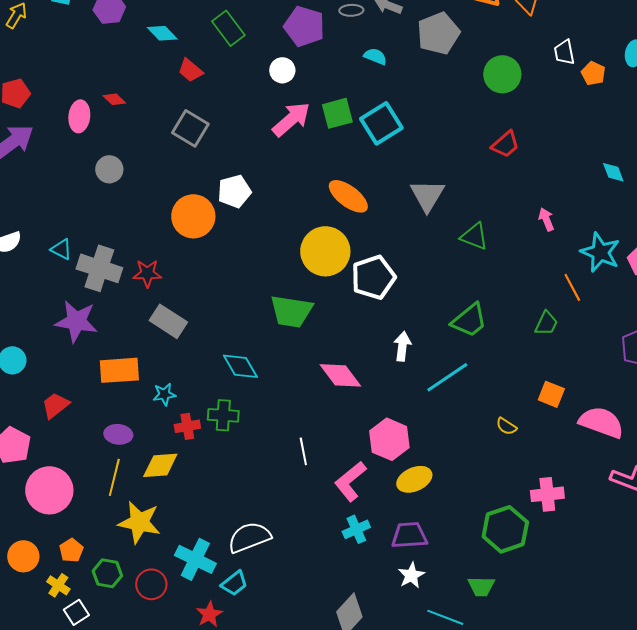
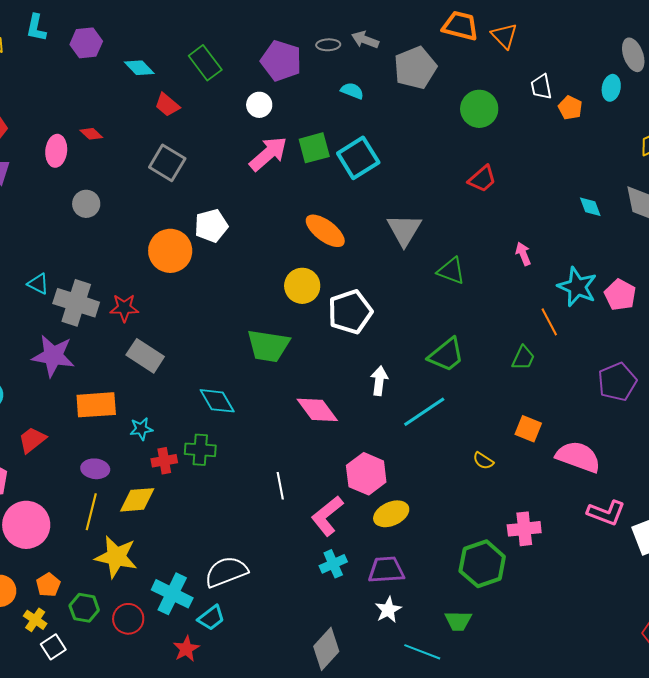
yellow circle: (325, 251) -> (302, 286), size x0.7

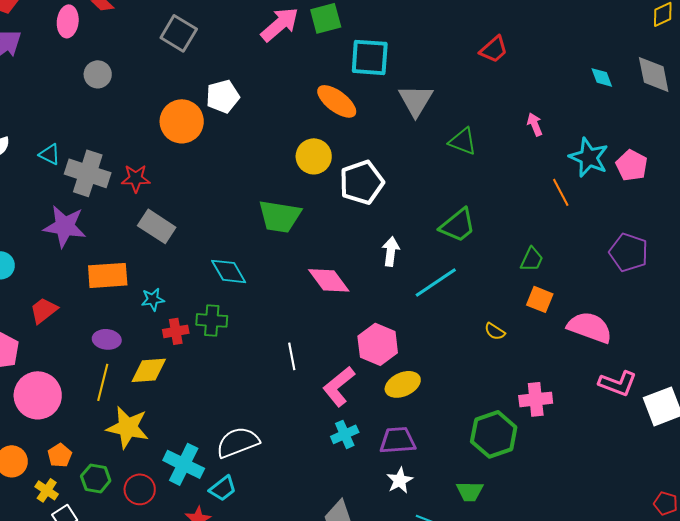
cyan square: (358, 158) -> (370, 57), moved, turned 36
green trapezoid: (523, 358) -> (532, 259), moved
purple pentagon: (617, 382) -> (629, 252), turned -30

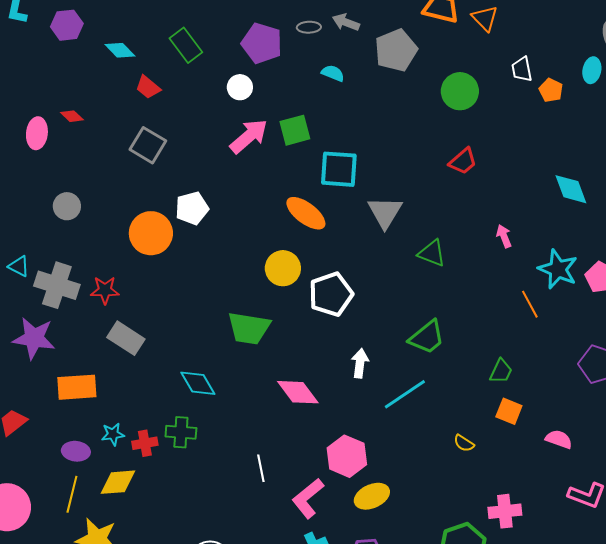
gray circle: (98, 74) -> (67, 206), moved
cyan diamond: (602, 77) -> (571, 189), size x1.5
cyan star: (153, 299) -> (113, 434), moved
pink semicircle: (590, 327) -> (559, 439), size x0.6

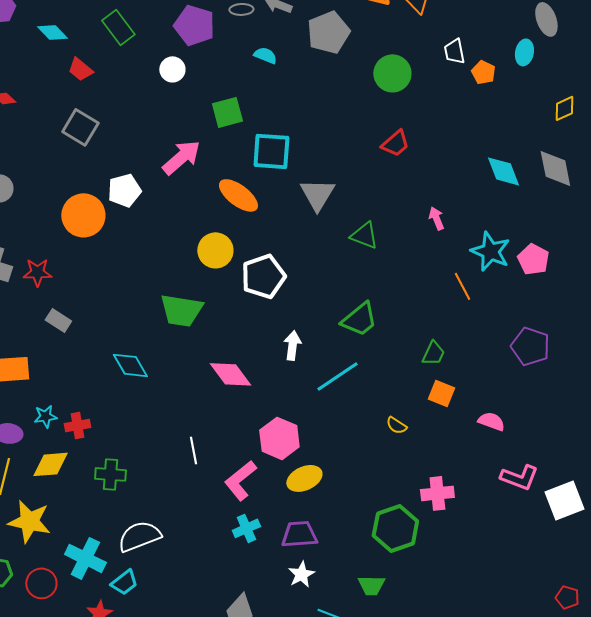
pink arrow: (249, 136) -> (181, 157), moved
gray rectangle: (126, 338) -> (58, 320), size x0.7
green cross: (181, 432) -> (110, 474), moved

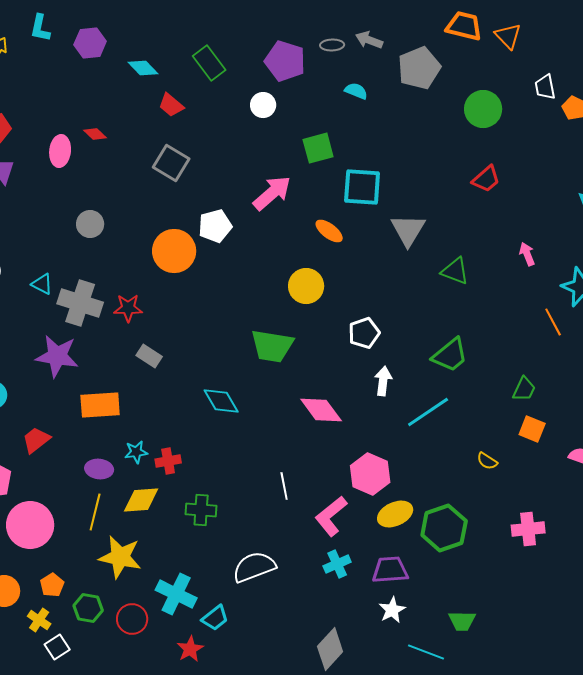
orange ellipse: (238, 195) -> (329, 231), size x0.7
white pentagon: (263, 276) -> (364, 333), moved, size x0.7
green hexagon: (395, 528) -> (444, 528), moved
white semicircle: (139, 536) -> (254, 567), moved

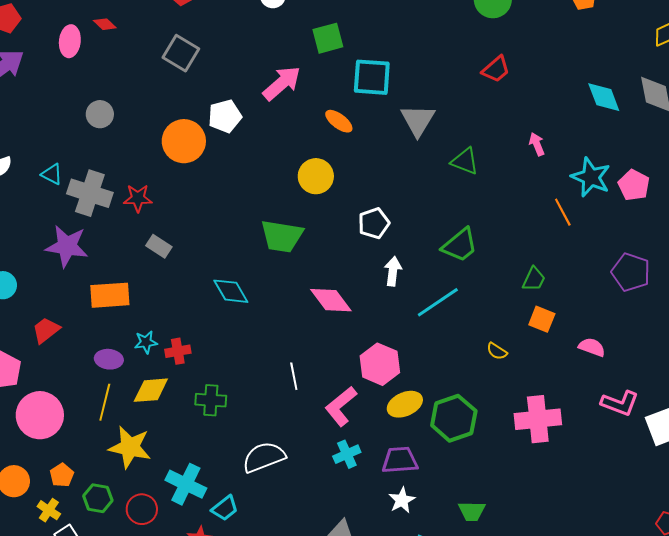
pink cross: (528, 529) -> (538, 419), size x1.4

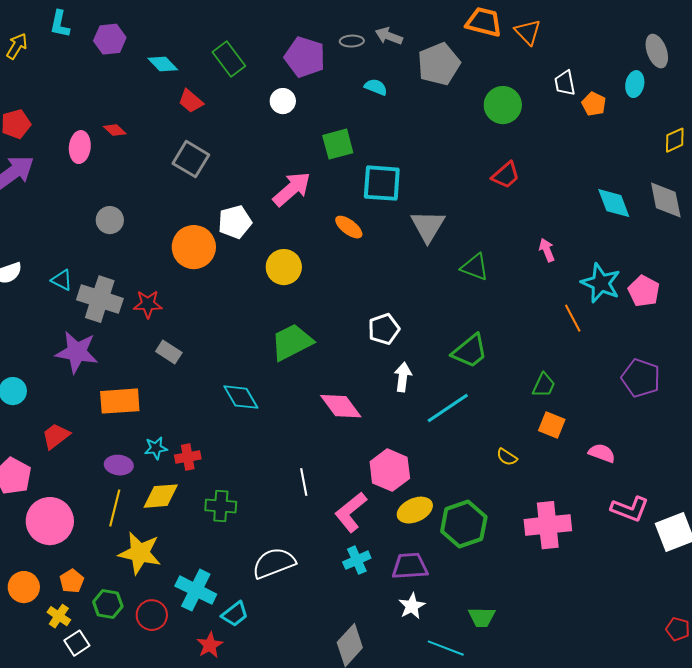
yellow circle: (316, 176) -> (284, 267), moved
green trapezoid: (282, 236) -> (292, 342), turned 144

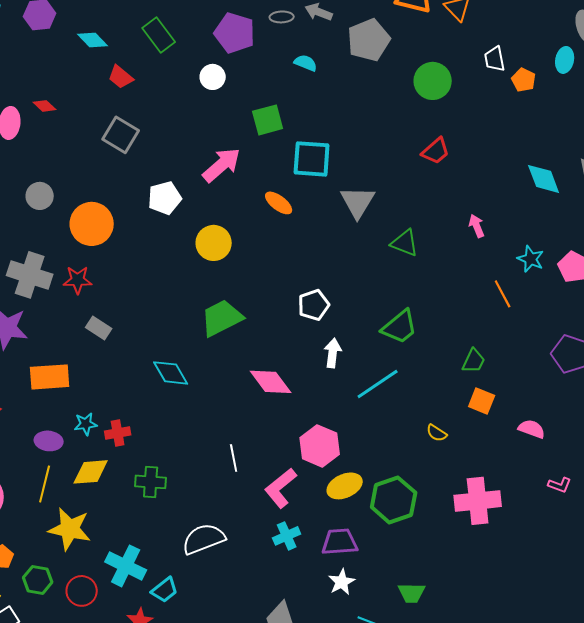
orange circle: (194, 247) -> (92, 224), moved
cyan star: (601, 283) -> (531, 259), size x0.7
pink L-shape: (630, 509) -> (560, 485), size x0.6

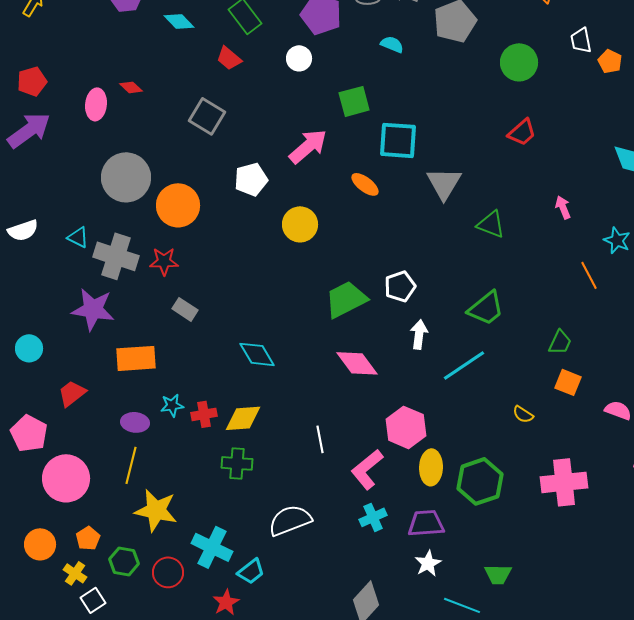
red trapezoid: (121, 77) -> (229, 58), moved
gray circle: (40, 196) -> (126, 177), size x1.8
green trapezoid: (222, 318) -> (346, 299), moved
yellow diamond: (91, 472) -> (243, 418), moved
yellow ellipse: (345, 486) -> (431, 467), turned -64

